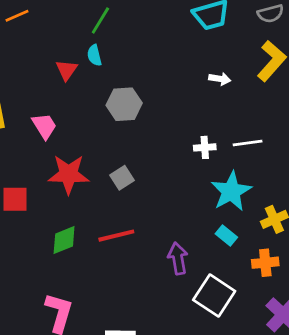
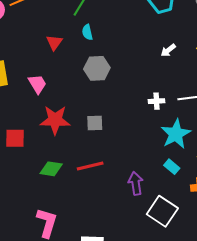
cyan semicircle: (94, 55) -> (87, 32), moved
white arrow: (220, 79) -> (168, 50), turned 133
gray square: (122, 178) -> (95, 123), turned 30
green diamond: (64, 240) -> (51, 169), turned 30

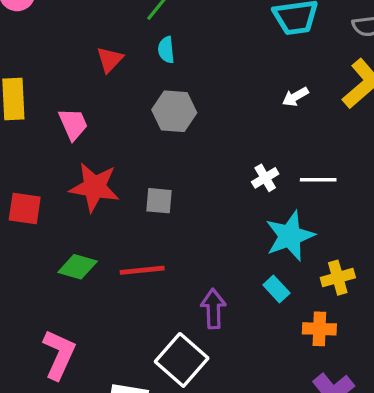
white cross: (156, 101) -> (265, 178), turned -35
white square: (162, 211) -> (182, 360), moved

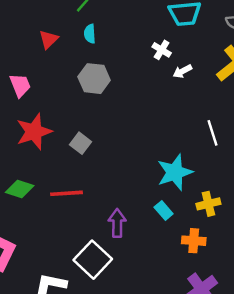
white cross: (265, 178) -> (162, 50), moved, turned -30
white line: (318, 180) -> (213, 133), moved, turned 70
red star: (94, 187) -> (34, 132), turned -30
gray square: (159, 201) -> (81, 143), turned 30

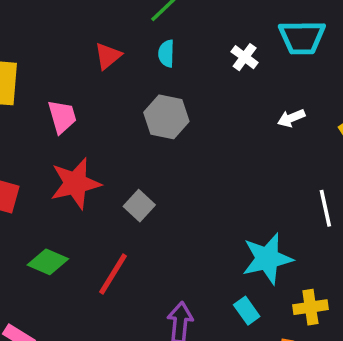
white cross: (162, 50) -> (245, 57), moved
red line: (66, 193) -> (113, 274), turned -60

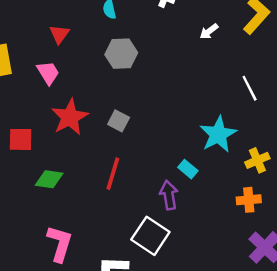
red triangle: (108, 56) -> (59, 34), moved
green diamond: (48, 262) -> (49, 179), moved
cyan rectangle: (247, 311) -> (188, 169), moved

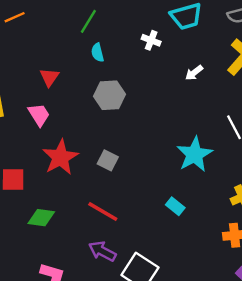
cyan star: (218, 134) -> (195, 154), moved
red line: (113, 174) -> (103, 212), turned -76
purple arrow: (169, 195) -> (102, 251), moved, turned -52

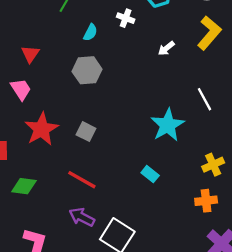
cyan semicircle: (98, 53) -> (90, 32), moved, turned -138

